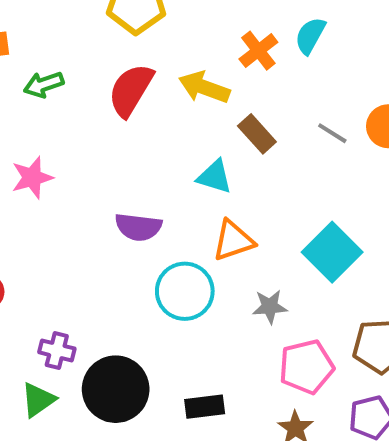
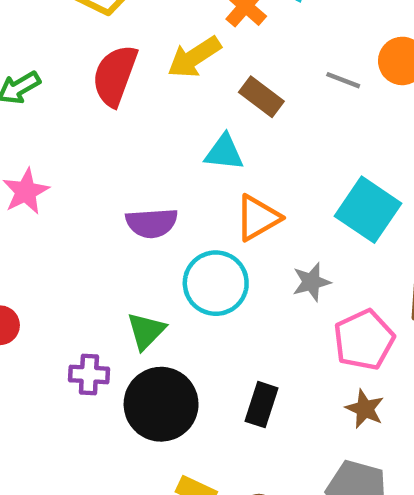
yellow arrow: (204, 87) -> (194, 57), turned -42
green triangle: (38, 400) -> (146, 331), moved
black rectangle: (205, 407) -> (261, 405), turned -54

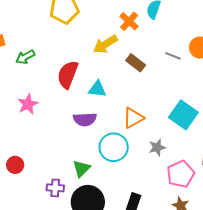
red semicircle: (115, 75) -> (68, 75), moved
cyan triangle: (224, 152) -> (97, 89), moved

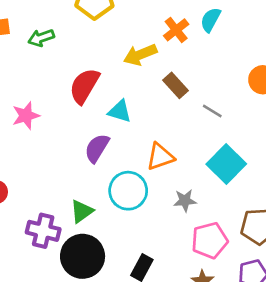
gray line: (173, 56) -> (212, 111), moved
green arrow: (25, 57) -> (41, 38), moved
purple semicircle: (85, 119) -> (97, 148), turned 115
purple cross: (55, 188) -> (43, 231), size x1.4

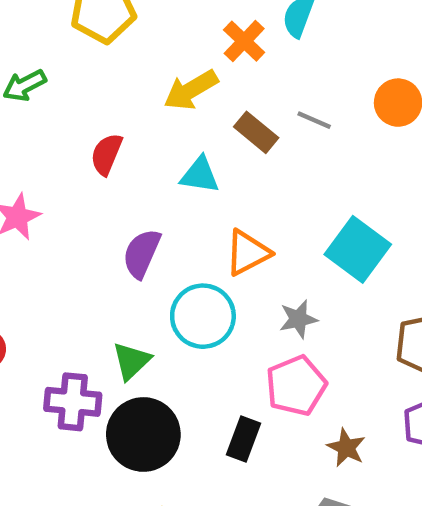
red semicircle: (84, 86) -> (106, 154), size x0.7
cyan triangle: (120, 111) -> (200, 175), moved
gray line: (212, 111) -> (314, 120), moved
pink pentagon: (210, 240) -> (296, 386), moved

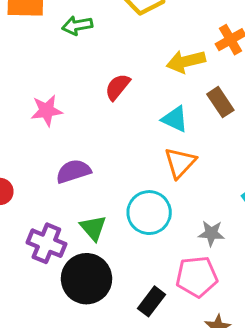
purple semicircle: (142, 253) -> (73, 171), moved, turned 32
orange triangle: (248, 253) -> (180, 163), moved, turned -36
green triangle: (131, 361) -> (93, 228), turned -44

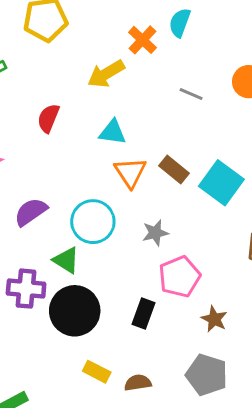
brown rectangle: (220, 102) -> (174, 169), moved
cyan circle: (149, 213) -> (93, 222), moved
gray star: (211, 233) -> (155, 233), moved

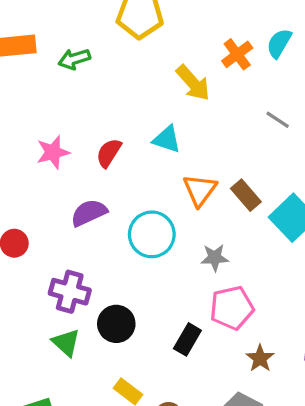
yellow arrow: (106, 74) -> (193, 83), turned -111
red semicircle: (48, 118) -> (109, 153), moved
cyan triangle: (113, 132) -> (167, 139), moved
green triangle: (66, 260) -> (66, 343), moved
black circle: (75, 311) -> (116, 324), size x0.7

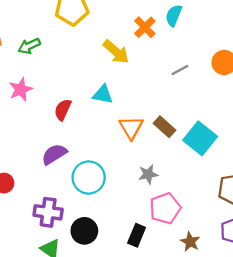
gray line: (278, 120) -> (180, 70), turned -54
pink star: (53, 152) -> (21, 89), moved
cyan circle: (152, 234) -> (89, 177), moved

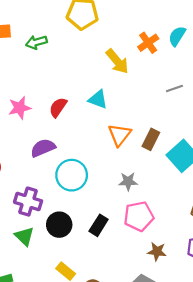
pink star: (21, 89) -> (20, 108), moved
brown rectangle: (164, 127) -> (151, 139), turned 65
black rectangle: (137, 235) -> (99, 225), moved
brown star: (190, 242) -> (157, 252), turned -30

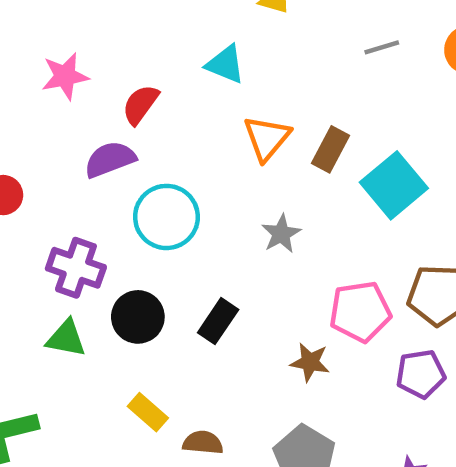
red semicircle: (58, 107) -> (140, 104), moved
gray star: (128, 181) -> (281, 234), turned -30
pink pentagon: (139, 216) -> (360, 312), moved
green triangle: (24, 236) -> (66, 338), turned -35
brown star: (157, 252) -> (310, 362), moved

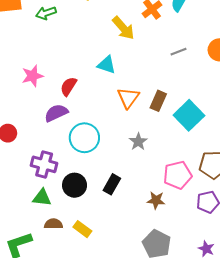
brown semicircle: (203, 443) -> (54, 224), moved

